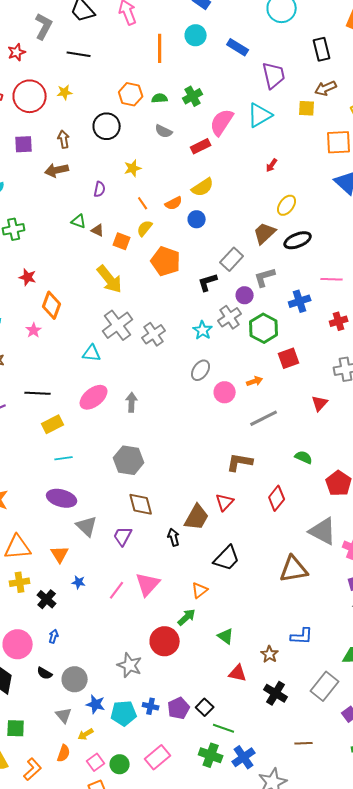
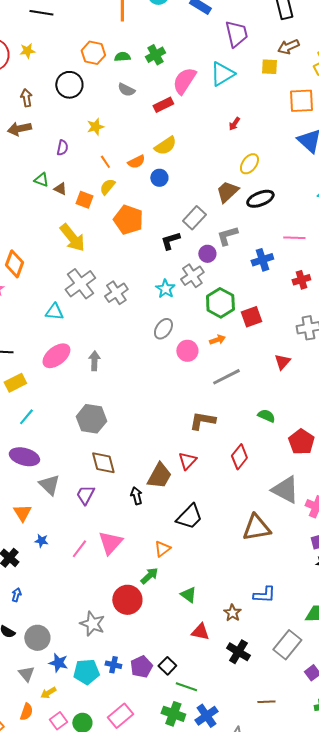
green hexagon: (264, 328) -> (220, 303), moved
cyan line: (64, 458) -> (26, 417), turned -42

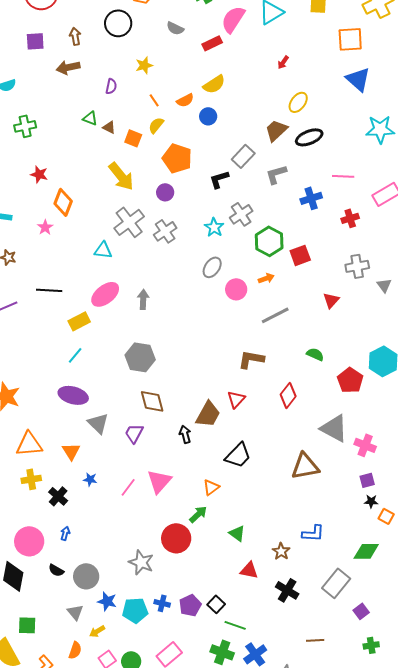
purple circle: (207, 254) -> (165, 192), moved
yellow rectangle: (15, 383) -> (79, 321), moved

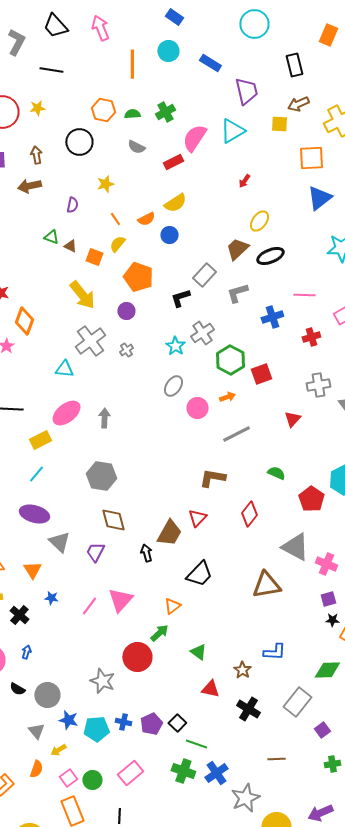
blue triangle: (358, 79) -> (319, 198), turned 40
gray cross: (165, 231) -> (126, 350), size x0.6

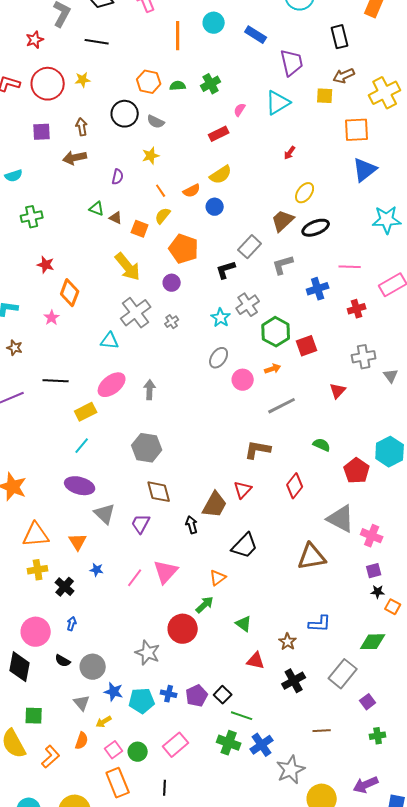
pink semicircle: (194, 138) -> (240, 110), size x0.5
gray semicircle: (136, 147) -> (156, 122), moved
black cross: (248, 709) -> (294, 681), turned 30

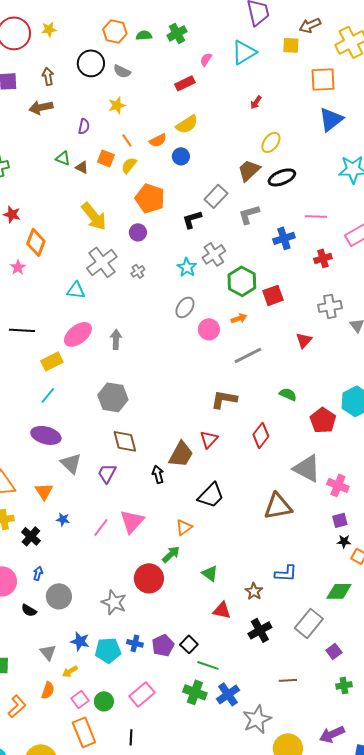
orange square: (140, 229) -> (106, 158), moved
gray circle: (93, 667) -> (59, 596), moved

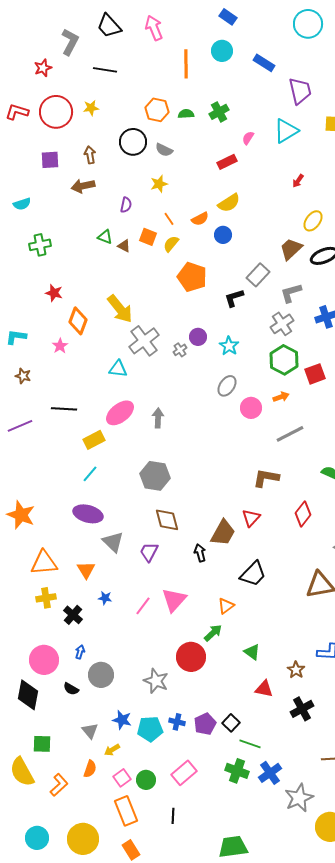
yellow arrow: (94, 216) -> (120, 309), moved
purple circle: (138, 232) -> (198, 337), moved
gray cross: (214, 254) -> (282, 324), moved

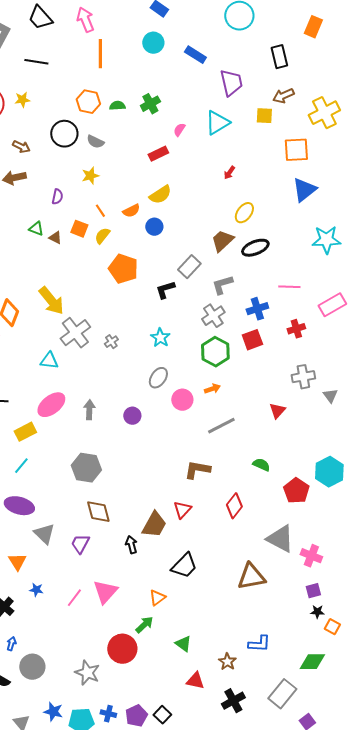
orange line: (186, 64) -> (100, 54), moved
brown arrow: (90, 155) -> (21, 147), turned 126
purple circle: (198, 337) -> (132, 416), moved
red square: (315, 374) -> (252, 340), moved

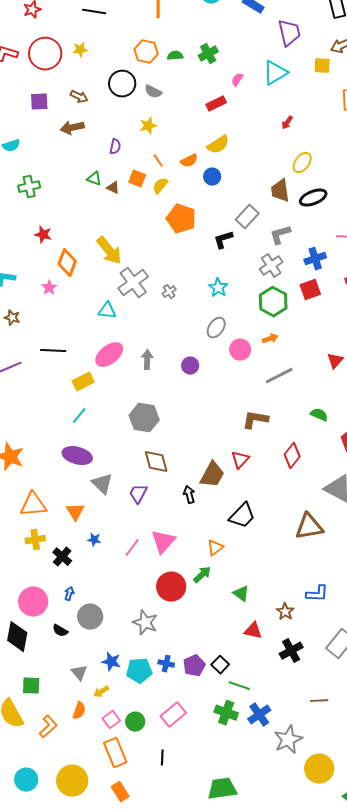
brown trapezoid: (222, 241) -> (280, 191), turned -55
red circle: (122, 649) -> (171, 587), moved

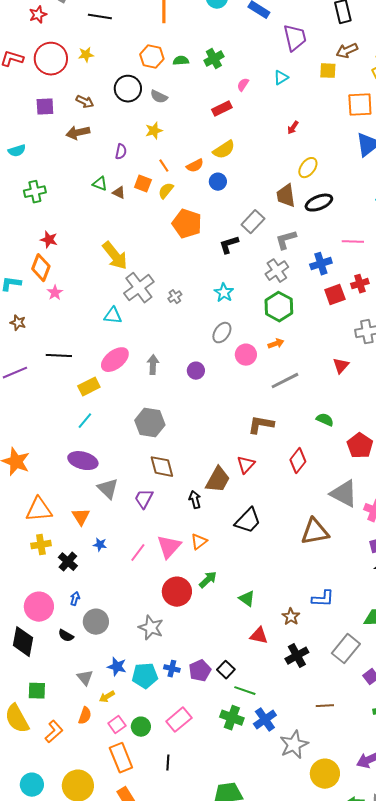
cyan triangle: (275, 73) -> (281, 78), size x0.6
orange diamond: (67, 263) -> (41, 268), moved
red square: (310, 290) -> (335, 295), moved
orange triangle: (215, 548) -> (199, 542), moved

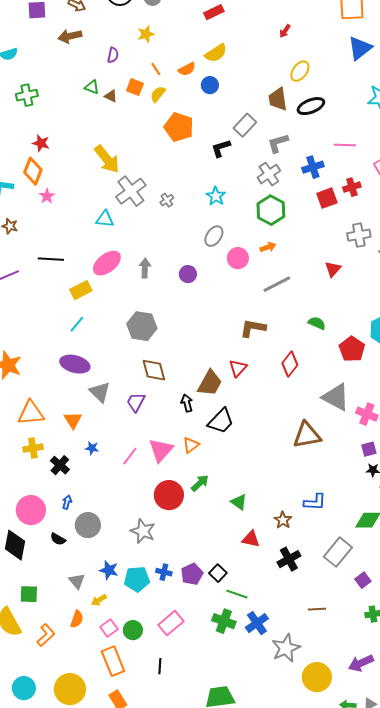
black trapezoid: (248, 521) -> (221, 421), moved

